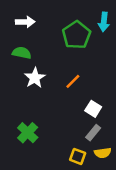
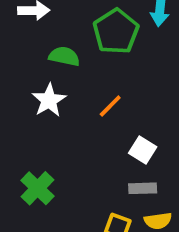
green semicircle: (22, 53) -> (64, 56), moved
gray rectangle: (93, 133) -> (143, 188), turned 49

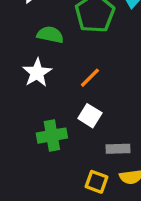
white square: (143, 150) -> (90, 116), moved
green cross: (37, 188) -> (52, 136), moved, turned 36

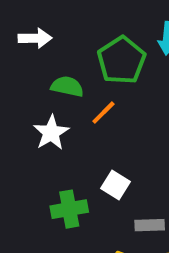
orange line: (90, 78) -> (103, 113), moved

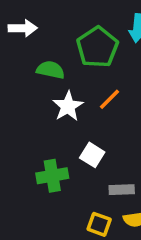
orange line: (103, 113) -> (110, 99), moved
white star: (51, 133) -> (68, 106), moved

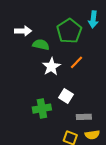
white arrow: (23, 28) -> (23, 31), moved

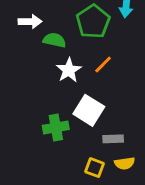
white square: (66, 96) -> (89, 110), size x1.5

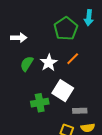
white arrow: (30, 22) -> (19, 38), moved
green semicircle: (54, 40) -> (27, 64), moved, turned -70

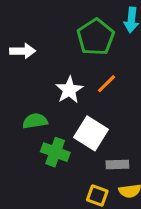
green semicircle: (27, 64) -> (35, 121), moved, turned 49
green cross: (40, 103) -> (55, 152), turned 30

